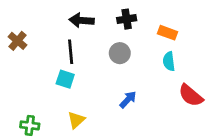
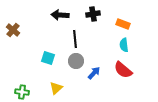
black line: (71, 52) -> (75, 39), moved
gray circle: (120, 53) -> (76, 61), moved
red semicircle: (191, 95) -> (123, 70), moved

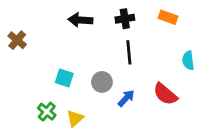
orange rectangle: (123, 24) -> (168, 17), moved
black line: (75, 39) -> (129, 52), moved
cyan semicircle: (124, 45) -> (188, 60), moved
green cross: (22, 92) -> (47, 112), moved, turned 32

